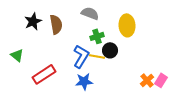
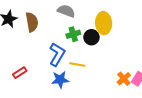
black circle: (110, 50) -> (91, 37), moved
yellow line: (97, 56) -> (77, 65), moved
red rectangle: (44, 74) -> (20, 73), size x0.6

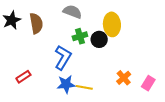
yellow line: (77, 65) -> (84, 87), moved
orange cross: (124, 79) -> (124, 78), moved

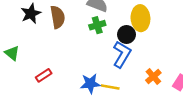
green cross: (80, 36) -> (97, 25), moved
blue L-shape: (63, 58) -> (122, 54), moved

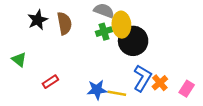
yellow ellipse: (140, 18) -> (121, 25), moved
black circle: (126, 35) -> (133, 41), size x1.6
blue L-shape: (122, 54) -> (142, 78), moved

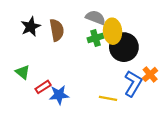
green triangle: (19, 59) -> (23, 72), moved
orange cross: (160, 83) -> (150, 74), moved
blue star: (97, 90) -> (59, 95), moved

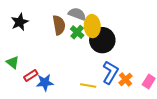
brown semicircle: (57, 30) -> (59, 25), moved
green cross: (95, 38) -> (77, 32), turned -32
orange cross: (150, 74) -> (125, 79), moved

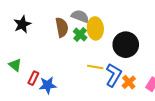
black circle: (102, 40) -> (126, 45), moved
red rectangle: (31, 75) -> (33, 78), turned -32
yellow line: (88, 86) -> (95, 67), moved

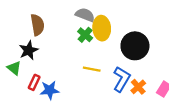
black star: (22, 24) -> (29, 50), moved
brown semicircle: (62, 27) -> (37, 25), moved
yellow line: (95, 67) -> (92, 69), moved

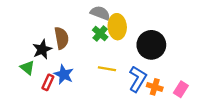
brown semicircle: (37, 25) -> (62, 38), moved
orange cross: (138, 87) -> (155, 87), turned -32
blue star: (50, 90) -> (64, 74), moved, turned 30

